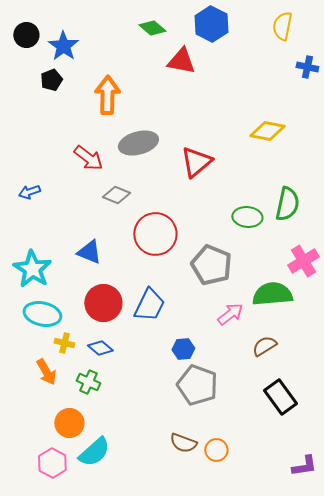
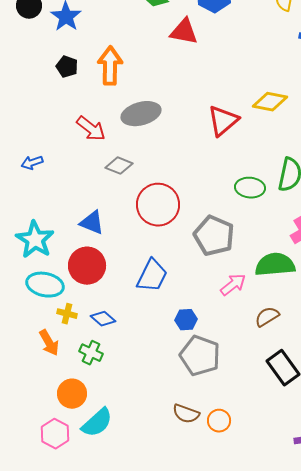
black pentagon: (51, 80) -> (67, 67), moved, turned -30
red triangle: (196, 162) -> (223, 121), moved
red circle: (103, 303) -> (87, 266), moved

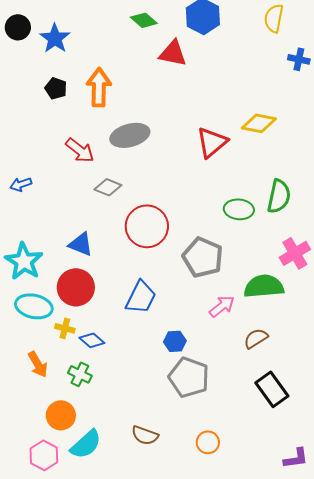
yellow cross: (67, 314) -> (65, 328), moved
brown semicircle: (186, 414) -> (145, 435), moved

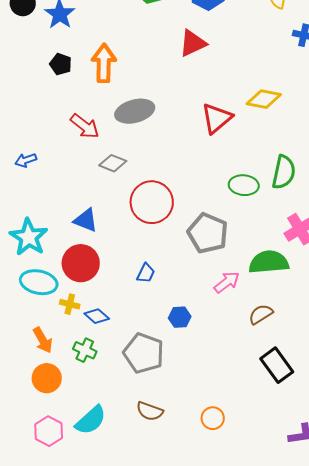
red triangle: (173, 53) -> (193, 43), moved, turned -36
blue trapezoid: (141, 297) -> (146, 273), size x0.6
gray pentagon: (189, 377) -> (144, 353), moved
orange circle: (61, 415) -> (47, 378), moved

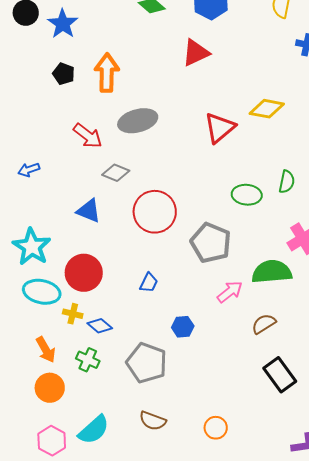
green semicircle: (284, 172) -> (287, 182), size x0.7
blue triangle: (86, 220) -> (89, 211), moved

